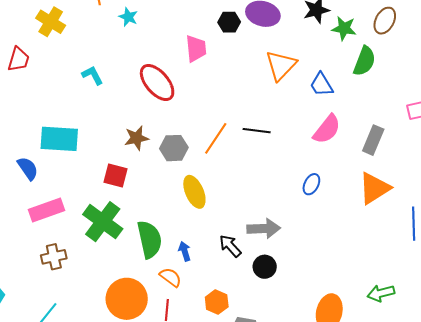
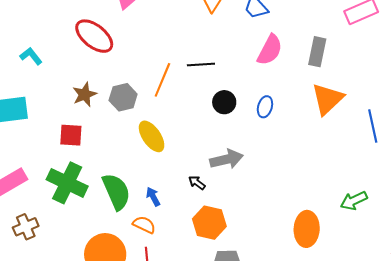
cyan L-shape: (92, 75) -> (31, 56), moved
black arrow: (230, 246) -> (197, 183), size x0.7
black circle: (265, 267) -> (224, 102), moved
orange hexagon: (217, 302) -> (209, 223), moved, size x1.4

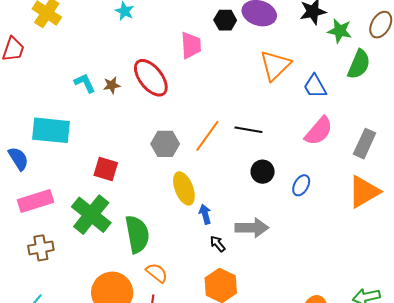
brown star: (85, 94) -> (112, 85), moved, size x0.7
blue arrow: (153, 197) -> (205, 214), moved

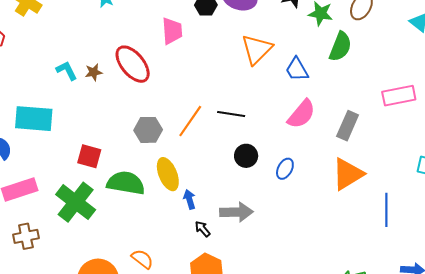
green semicircle: (137, 234) -> (126, 183), moved, turned -69

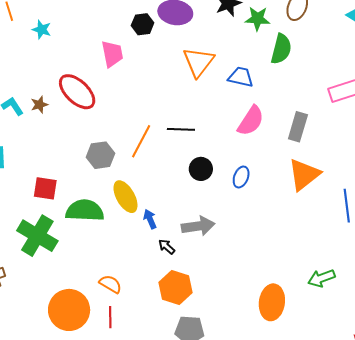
blue trapezoid: (297, 69) -> (241, 77), turned 140

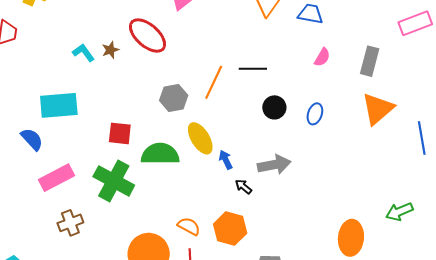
pink semicircle: (251, 121) -> (322, 57), size x0.6
orange hexagon: (176, 288) -> (230, 229), moved

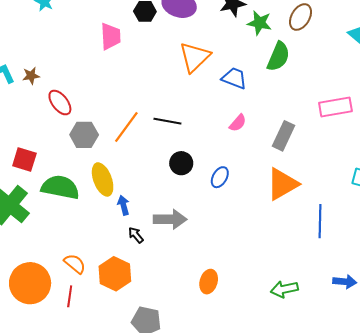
red ellipse: (148, 36) -> (60, 103), moved, size x0.7
orange ellipse: (351, 238) -> (209, 282), moved, size x0.7

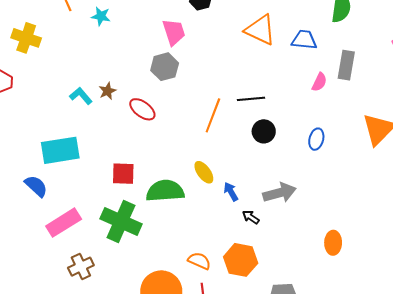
orange triangle: (195, 57) -> (260, 30), turned -36
gray hexagon: (84, 135) -> (165, 67), moved
gray rectangle: (283, 136) -> (346, 65), moved
black circle: (181, 163) -> (264, 131), moved
yellow ellipse: (103, 179) -> (204, 172), size x0.7

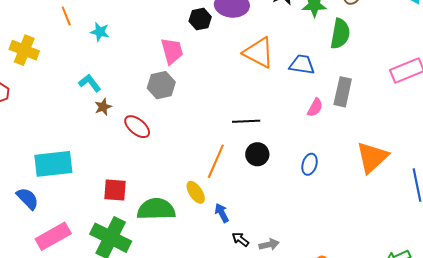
cyan L-shape: (81, 96) -> (90, 83), moved
orange line: (213, 115) -> (216, 161), moved
gray arrow: (280, 193) -> (269, 245), moved, size x0.6

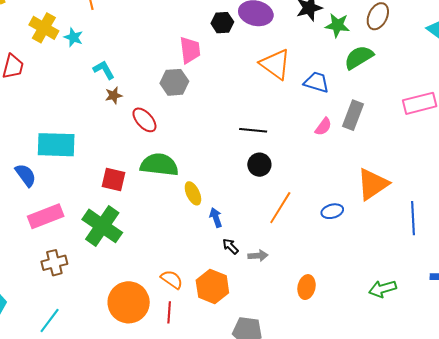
cyan star: (100, 32) -> (73, 37), moved
green semicircle: (340, 34) -> (359, 57), turned -140
orange line: (216, 161) -> (280, 208), moved
blue ellipse: (310, 164) -> (332, 211), moved, turned 50
green semicircle: (156, 209) -> (159, 165), moved

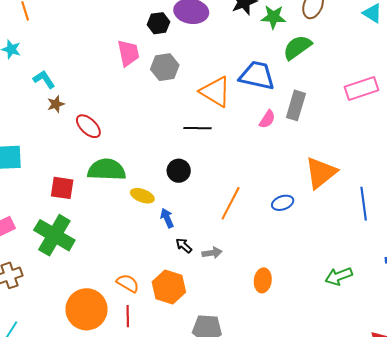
orange triangle: (275, 64) -> (215, 92), moved
gray hexagon: (174, 82) -> (165, 67), moved
blue trapezoid: (317, 82) -> (257, 75), size x1.4
black circle: (259, 165) -> (179, 171), moved
yellow ellipse: (193, 193) -> (142, 196), turned -40

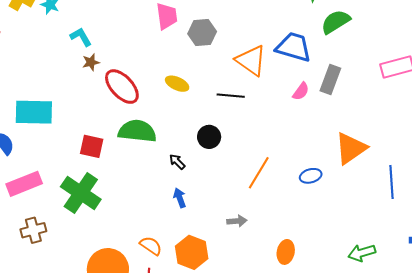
red ellipse: (88, 126) -> (122, 87), size x1.4
yellow ellipse: (142, 196) -> (177, 84), moved
blue arrow: (167, 218) -> (180, 198), moved
black arrow: (184, 246) -> (177, 162), moved

